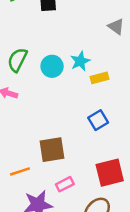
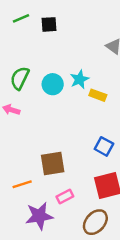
yellow rectangle: (99, 78) -> (98, 95), turned 35
blue square: (98, 120) -> (104, 146), moved, turned -30

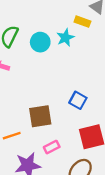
yellow rectangle: (98, 95) -> (82, 22), moved
blue square: (104, 146) -> (78, 100), moved

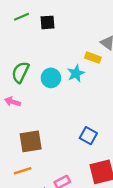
brown square: (40, 116) -> (31, 141), moved

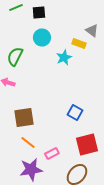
cyan circle: (51, 78) -> (42, 38), moved
orange line: (23, 171) -> (28, 142), moved, turned 56

